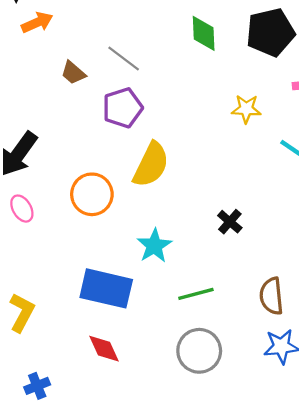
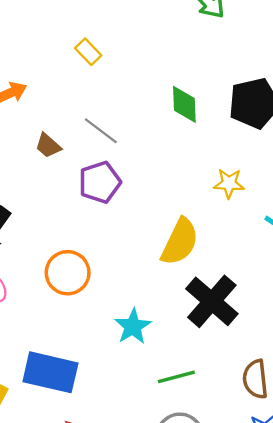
yellow semicircle: (151, 165) -> (180, 242), moved
black cross: (230, 222) -> (212, 301), size x2.0
blue rectangle: (106, 288) -> (50, 372), moved

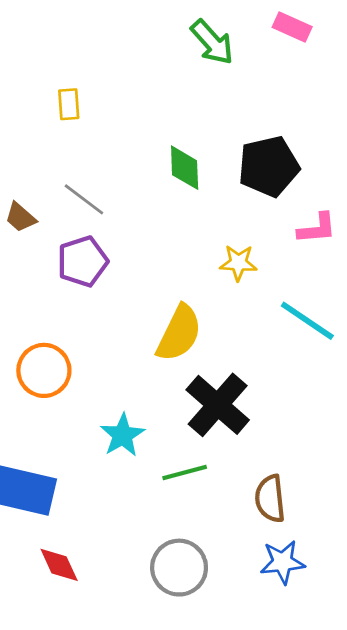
yellow rectangle: (88, 52) -> (69, 104), turned 40
green line: (176, 377) -> (185, 472), moved

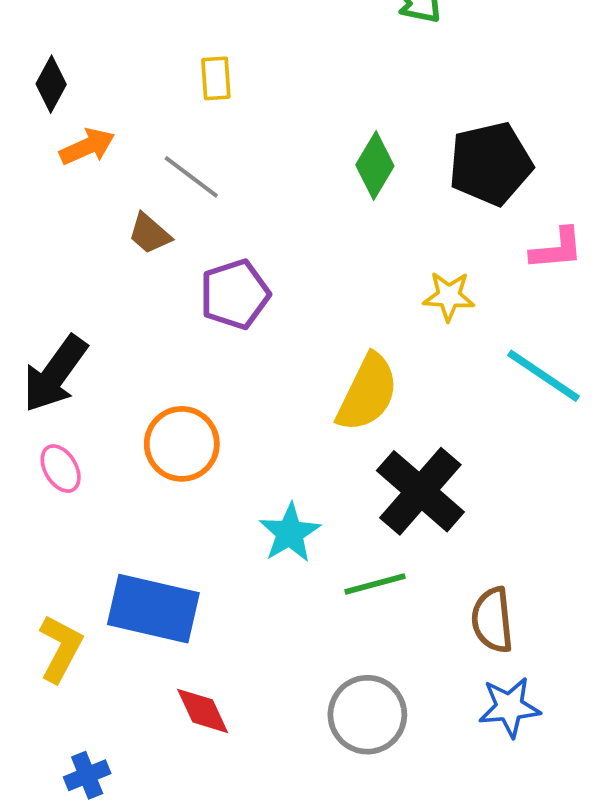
green diamond: (185, 168) -> (375, 166), turned 33
gray line: (84, 199) -> (191, 177), moved

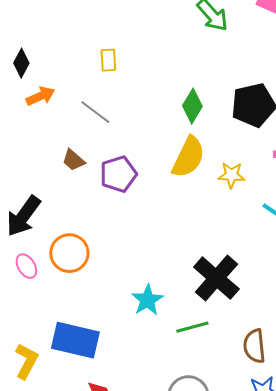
brown trapezoid: (150, 234) -> (73, 160), moved
yellow semicircle: (367, 393) -> (188, 157), moved
orange circle: (182, 444) -> (69, 253), moved

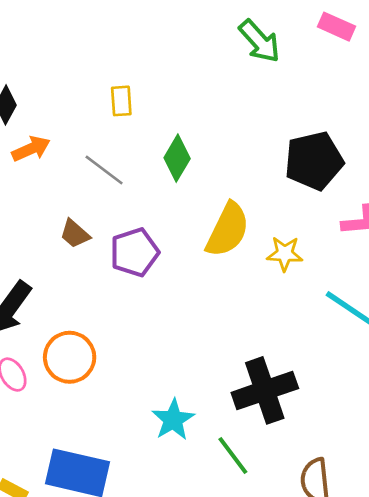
green diamond: (192, 106) -> (177, 158), moved
black cross: (216, 278) -> (265, 390), turned 30
green line: (192, 327) -> (233, 456), turned 68

